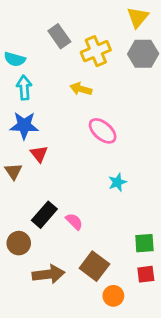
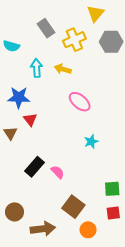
yellow triangle: (138, 17) -> (95, 13), moved
cyan arrow: (24, 88) -> (37, 68), moved
brown circle: (19, 243) -> (15, 212), moved
brown arrow: (48, 274) -> (43, 229), moved

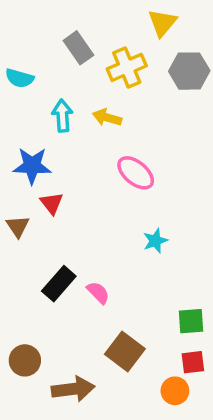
orange circle: (88, 230) -> (175, 391), moved

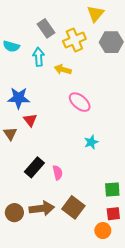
cyan arrow: (62, 116) -> (39, 57), moved
pink semicircle: (98, 293) -> (58, 173), turned 32
brown arrow: (73, 389) -> (42, 208), moved

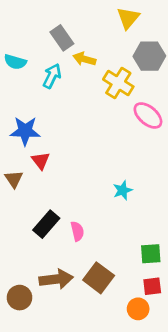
yellow cross: (74, 40) -> (118, 83), moved, turned -35
cyan arrow: (39, 57) -> (52, 76), turned 30
yellow arrow: (63, 69) -> (84, 59), moved
pink ellipse: (80, 102) -> (148, 115), moved
brown circle: (14, 213) -> (20, 298), moved

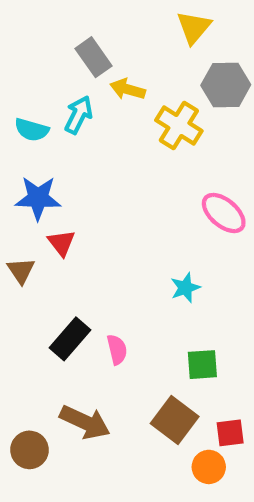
cyan semicircle: (15, 62) -> (32, 130), moved
pink ellipse: (148, 115) -> (224, 213), moved
green square: (151, 254) -> (202, 365), moved
brown square: (99, 278) -> (175, 420), moved
brown arrow: (56, 279) -> (85, 422), turned 32

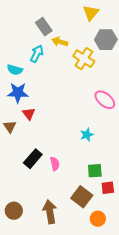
cyan semicircle: (32, 130) -> (15, 70), moved
brown arrow: (85, 422) -> (50, 212), moved, turned -125
red square: (230, 433) -> (108, 188), moved

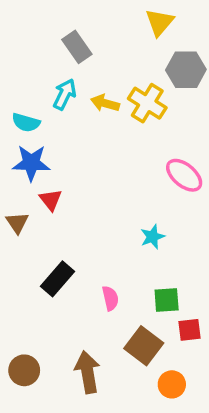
yellow arrow: (60, 42) -> (105, 103), moved
pink semicircle: (55, 164) -> (110, 298), moved

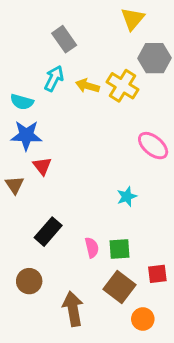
green square: (167, 300) -> (120, 249), moved
brown circle: (24, 370) -> (29, 281), moved

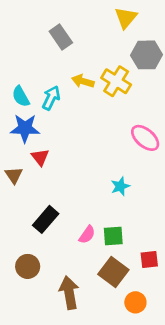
cyan arrow: (54, 79) -> (51, 98), moved
cyan semicircle: (22, 102) -> (21, 96), turned 45
pink semicircle: (92, 248) -> (87, 235), turned 48

